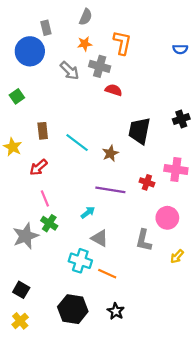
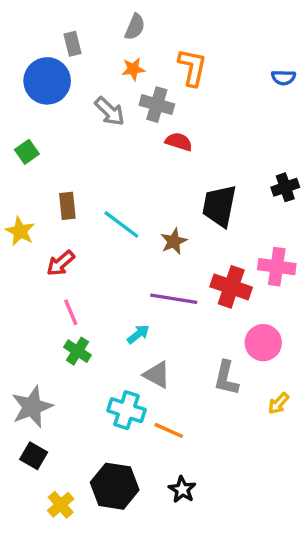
red cross: (147, 182) -> (231, 287), size x1.6
gray star: (26, 236) -> (32, 407), moved
yellow cross: (20, 321) -> (61, 505), moved

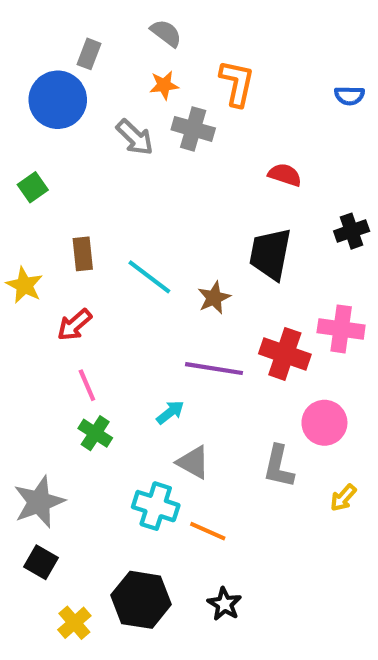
gray semicircle: (135, 27) -> (166, 33), turned -76
gray rectangle: (72, 44) -> (89, 54), turned 35
red semicircle: (179, 142) -> (285, 175), moved

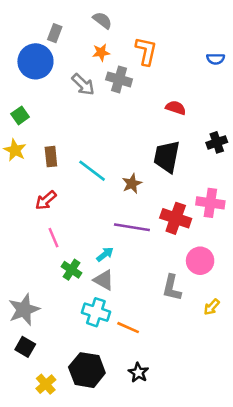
yellow star: (24, 285) -> (15, 150), moved
green cross: (95, 433) -> (71, 270), moved
gray triangle: (193, 462) -> (104, 280), moved

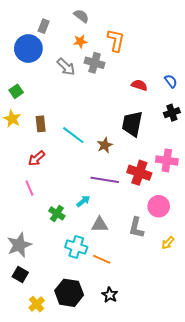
blue semicircle: (216, 59) -> (171, 81), moved, turned -128
pink line: (53, 238) -> (29, 188), moved
gray triangle: (104, 280) -> (100, 225), moved, turned -30

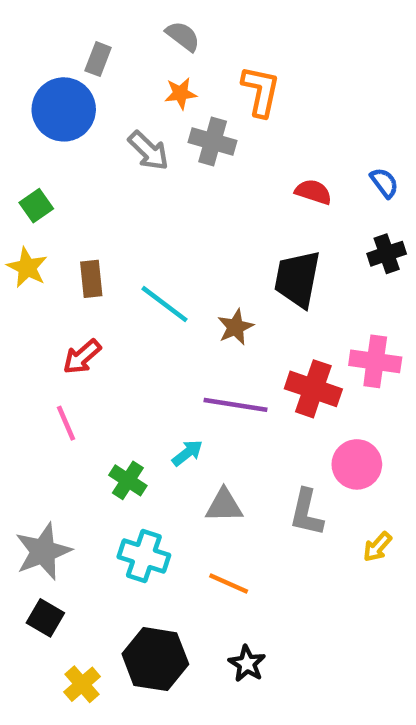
cyan cross: (76, 247) -> (144, 556), moved

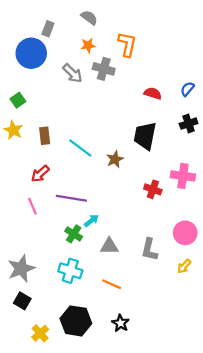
blue semicircle: (384, 183) -> (187, 89), turned -104
red cross: (313, 389) -> (153, 189), size x0.7
purple line: (235, 405) -> (71, 198), moved
pink circle: (357, 464) -> (185, 233), moved
green cross: (128, 480) -> (74, 234), moved

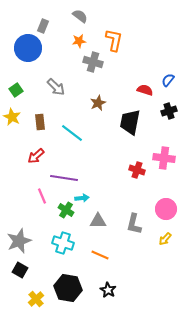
gray arrow: (72, 73) -> (56, 87), moved
red semicircle: (153, 93) -> (145, 90), moved
brown star: (115, 159) -> (98, 103), moved
pink line: (32, 206) -> (42, 196), moved
cyan arrow: (91, 221) -> (82, 198), turned 32

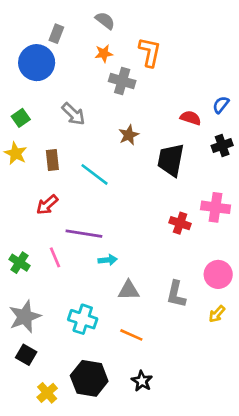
green cross: (66, 210) -> (20, 263), moved

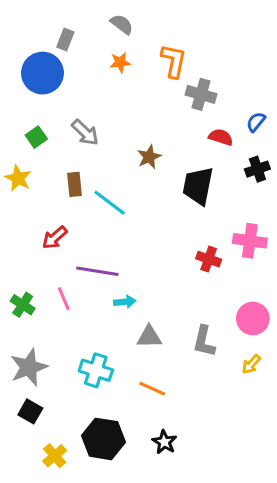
gray cross: (122, 81) -> (201, 94), moved
green square: (21, 118) -> (36, 137), moved
brown rectangle: (52, 160) -> (74, 184), moved

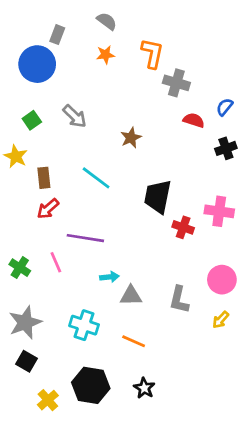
brown rectangle: (74, 184) -> (44, 178), moved
black trapezoid: (198, 186) -> (158, 197), moved
cyan arrow: (125, 302) -> (109, 277), moved

